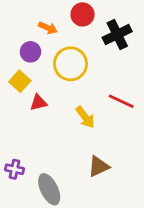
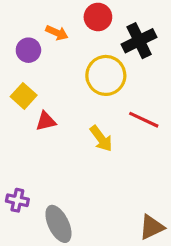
purple circle: (30, 52) -> (28, 50), moved
yellow circle: (71, 64) -> (106, 75), moved
brown triangle: (99, 167) -> (152, 227), moved

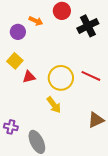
yellow circle: (106, 75) -> (61, 78), moved
yellow arrow: (101, 139) -> (54, 105), moved
brown triangle: (152, 227) -> (96, 120), moved

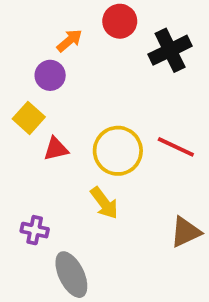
orange arrow: (36, 21) -> (69, 41), turned -64
purple circle: (18, 32) -> (50, 75), moved
purple cross: (11, 127) -> (35, 230), moved

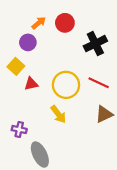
red circle: (120, 21) -> (65, 23), moved
black cross: (170, 50) -> (95, 44), moved
brown triangle: (186, 232) -> (104, 114), moved

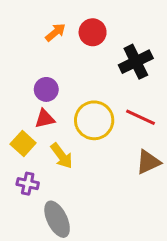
purple circle: (28, 42) -> (46, 89), moved
yellow square: (16, 66) -> (23, 143), moved
yellow arrow: (58, 114) -> (62, 156), moved

